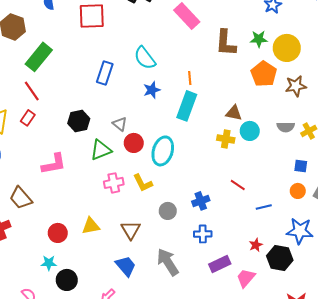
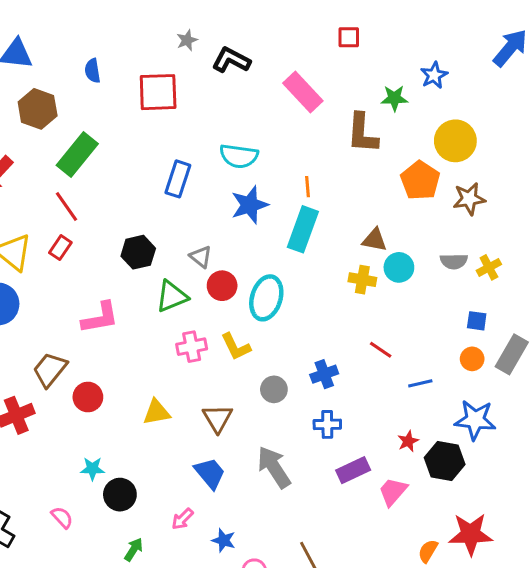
green star: (259, 39) -> (394, 98), moved
cyan semicircle: (145, 58) -> (239, 156), turned -45
blue star: (152, 90) -> (250, 205), size x1.4
brown trapezoid: (21, 198) -> (50, 370), turned 80
red circle: (58, 233) -> (88, 397), moved

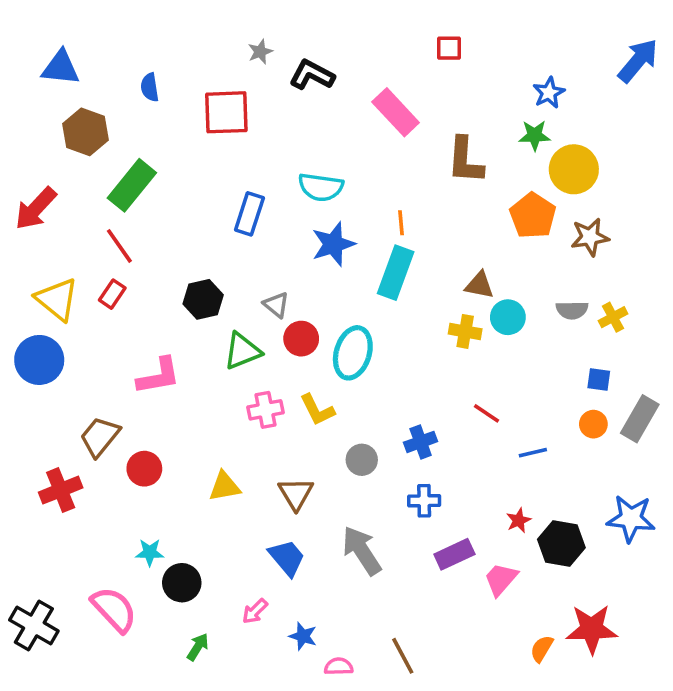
green star: (394, 98) -> (535, 135), moved
blue star: (475, 420) -> (631, 519), moved
pink semicircle: (62, 517) -> (114, 609), size x1.8

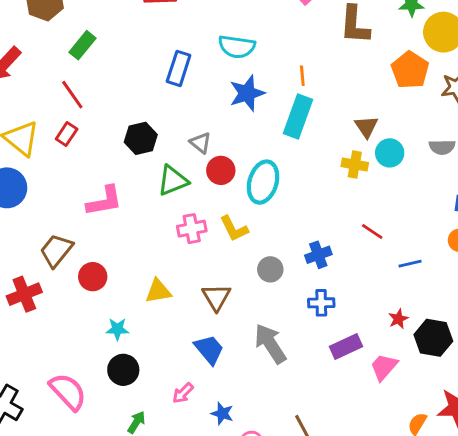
green rectangle: (132, 185) -> (83, 45), size x0.7
brown triangle: (479, 285) -> (366, 127), turned 45
cyan star: (150, 552) -> (117, 329), moved

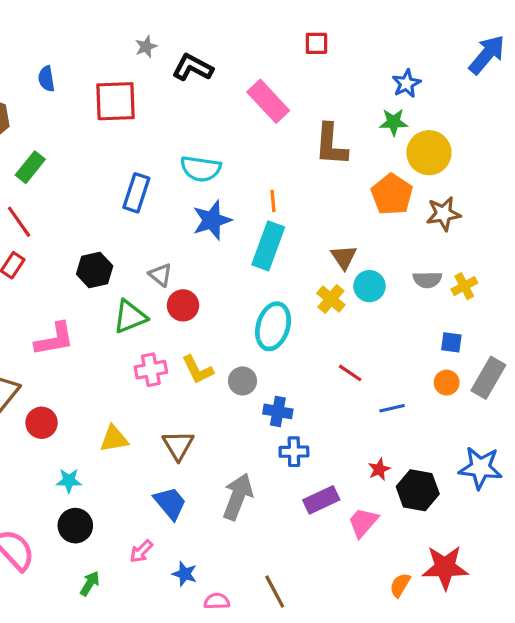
yellow cross: (355, 165) -> (331, 299), turned 30
cyan ellipse: (263, 182) -> (273, 326), moved
blue cross: (318, 255) -> (278, 411), moved, turned 30
gray circle: (270, 269) -> (242, 381), moved
gray arrow: (270, 344) -> (238, 497), turned 54

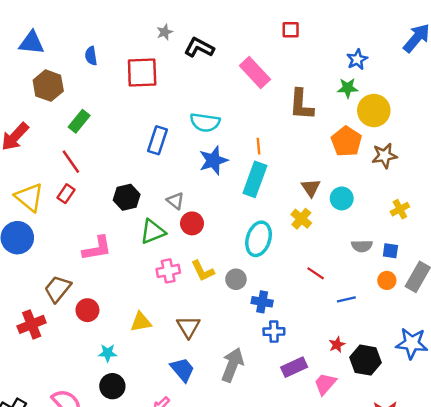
gray semicircle: (427, 280) -> (362, 246), moved
cyan circle: (369, 286) -> (342, 198), moved

